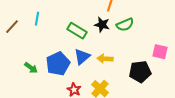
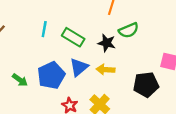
cyan line: (37, 19) -> (44, 29), moved
black star: (102, 25) -> (107, 43), moved

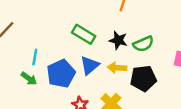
cyan line: (44, 29) -> (35, 57), moved
green semicircle: (129, 30) -> (143, 44), moved
black pentagon: (146, 85) -> (143, 78), moved

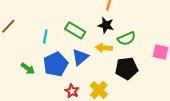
black star: (118, 40) -> (106, 25), moved
cyan line: (35, 57) -> (45, 37), moved
yellow arrow: (117, 68) -> (104, 48), moved

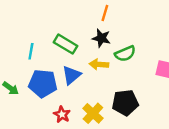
blue pentagon: (56, 64) -> (43, 83), turned 30
black pentagon: (126, 68) -> (125, 103), moved

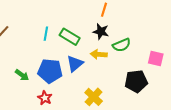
cyan line: (31, 51) -> (46, 34), moved
black pentagon: (125, 103) -> (136, 81), moved
red star: (62, 115) -> (45, 98), moved

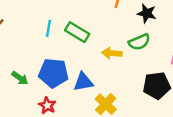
black star: (101, 32) -> (147, 13), moved
blue triangle: (75, 64) -> (83, 82), moved, turned 30

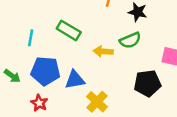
cyan line: (48, 28) -> (31, 38), moved

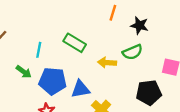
green arrow: (12, 76) -> (24, 72), moved

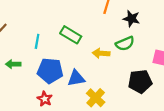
green arrow: (24, 72) -> (13, 64), moved, turned 144

